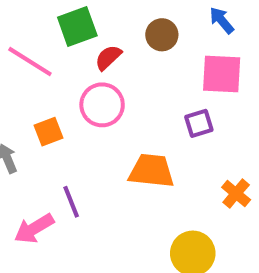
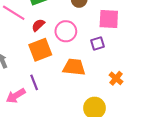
red semicircle: (108, 57) -> (38, 25), moved
pink circle: (102, 105) -> (66, 31), moved
orange square: (48, 132) -> (40, 50), moved, size x1.6

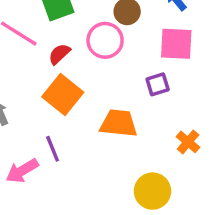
pink circle: (66, 31) -> (105, 40), moved
orange square: (40, 50) -> (63, 95), turned -30

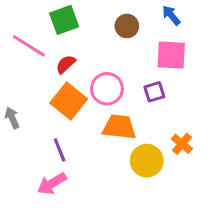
pink circle: (105, 40) -> (107, 89), moved
pink arrow: (22, 171) -> (52, 184), moved
yellow circle: (152, 191) -> (147, 161), moved

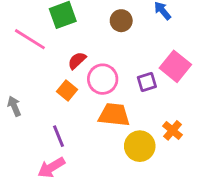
pink square: (171, 55) -> (175, 66), moved, turned 36
red semicircle: (66, 64) -> (77, 61), moved
orange square: (69, 101) -> (67, 91), size x0.6

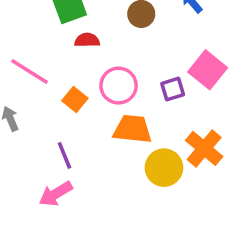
pink line: (30, 39) -> (29, 72), moved
red semicircle: (77, 61) -> (87, 40), moved, turned 42
orange cross: (172, 130) -> (204, 148), size x1.5

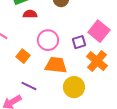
orange square: (75, 100) -> (23, 56), moved
orange cross: (204, 148) -> (97, 61), moved
purple line: (64, 155) -> (29, 86), moved, turned -42

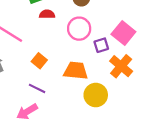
pink circle: (48, 40) -> (79, 29), moved
purple line: (29, 86) -> (37, 88), moved

